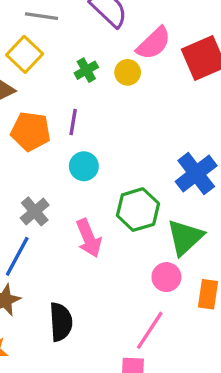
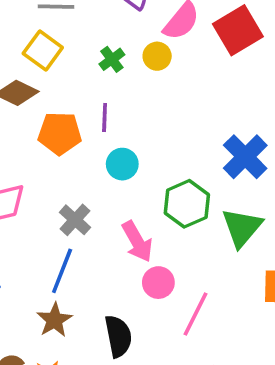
pink circle: (166, 277) -> (158, 283), moved
pink line: (150, 330) -> (196, 314), moved

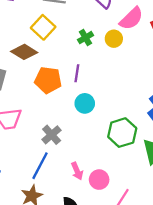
pink arrow: (137, 242) -> (77, 171), moved, size x0.7

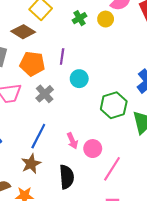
purple line: (77, 73) -> (62, 56), moved
orange pentagon: (48, 80) -> (32, 64), moved
gray cross: (52, 135) -> (45, 94), moved

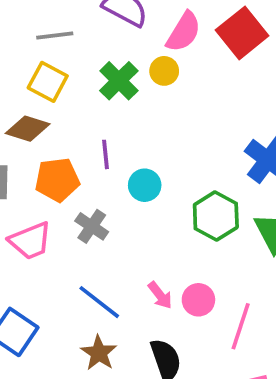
green cross: (80, 18) -> (119, 81), size x1.5
blue line: (38, 136) -> (99, 302), turned -65

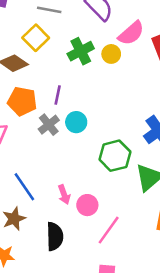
gray cross: (92, 226) -> (49, 125), moved

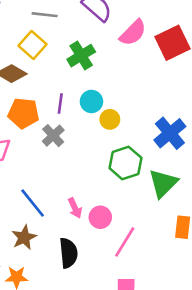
yellow circle: (111, 54) -> (110, 119), moved
cyan circle: (76, 122) -> (91, 101), moved

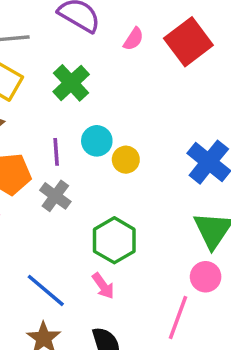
pink semicircle: (133, 33) -> (133, 39), size x0.6
green hexagon: (125, 163) -> (114, 240), moved
pink circle: (100, 217) -> (206, 277), moved

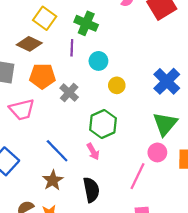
green cross: (71, 83) -> (86, 23), turned -30
purple line: (56, 152) -> (72, 48), moved
yellow circle: (126, 160) -> (117, 85), moved

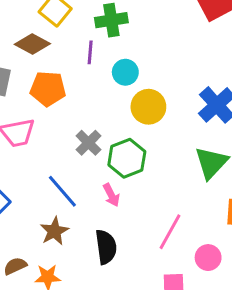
green cross: (86, 23) -> (111, 20), turned -35
yellow circle: (117, 85) -> (148, 107), size x1.5
gray cross: (69, 93) -> (88, 143), moved
pink circle: (157, 152) -> (208, 258), moved

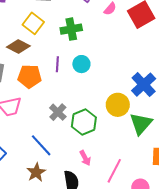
purple line: (90, 52) -> (57, 64), moved
yellow circle: (148, 107) -> (118, 105), moved
pink arrow: (111, 195) -> (85, 158), moved

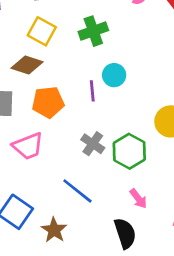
purple line: (57, 64) -> (92, 91), moved
brown star: (36, 172) -> (54, 230), moved

